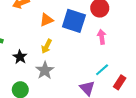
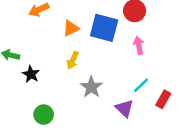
black star: (20, 57) -> (31, 74), moved
gray star: (45, 70) -> (91, 87), moved

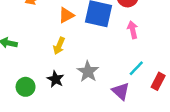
yellow arrow: (73, 60) -> (59, 46), moved
black star: (31, 74) -> (55, 79), moved
green circle: (44, 115) -> (26, 87), moved

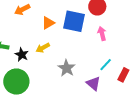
yellow arrow: (59, 46) -> (43, 48), turned 40
black star: (55, 79) -> (22, 55), moved
green circle: (26, 87) -> (16, 82), size x1.6

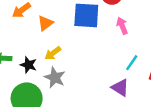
orange triangle: (48, 23) -> (45, 23), moved
gray star: (67, 68) -> (55, 78), moved

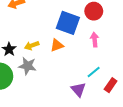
orange triangle: (45, 23) -> (57, 45), moved
gray star: (55, 78) -> (27, 66), turned -30

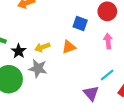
blue square: (68, 23) -> (80, 24), size x0.6

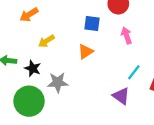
yellow arrow: (42, 47) -> (46, 41), moved

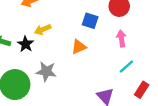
black star: (33, 68) -> (26, 44), moved
cyan line: (134, 72) -> (126, 67), moved

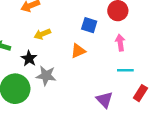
black star: (26, 44) -> (29, 58), moved
cyan line: (126, 67) -> (125, 70), turned 42

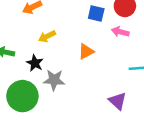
blue square: (89, 25) -> (96, 14), moved
pink arrow: (120, 43) -> (120, 32), moved, turned -63

